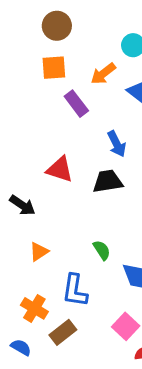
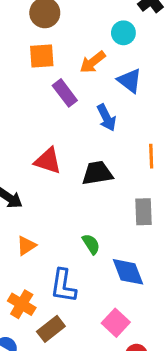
blue arrow: (117, 144) -> (106, 118), moved

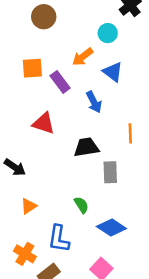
orange square: (42, 56) -> (32, 68), moved
red triangle: (48, 161) -> (44, 123), moved
gray rectangle: (143, 212) -> (110, 172), moved
blue diamond: (128, 272) -> (111, 227), turned -36

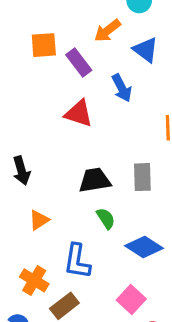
red triangle: (44, 123) -> (79, 113), moved
black trapezoid: (86, 147) -> (95, 180), moved
black arrow: (15, 167) -> (21, 171), turned 40

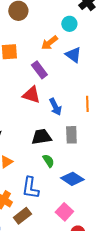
purple rectangle: (79, 63) -> (39, 70), moved
blue arrow: (122, 88) -> (55, 107), moved

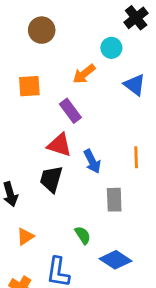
blue triangle: (73, 55) -> (135, 85), moved
black trapezoid: (41, 137) -> (51, 179), moved, turned -65

